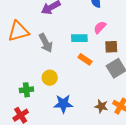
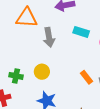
cyan rectangle: (79, 38) -> (81, 32), moved
orange rectangle: (85, 59) -> (87, 77), moved

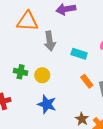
cyan rectangle: (81, 32) -> (79, 54), moved
green cross: (16, 76) -> (21, 72), moved

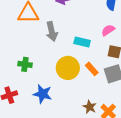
yellow circle: (42, 75) -> (68, 68), moved, size x1.5
blue star: (47, 104) -> (43, 94), moved

